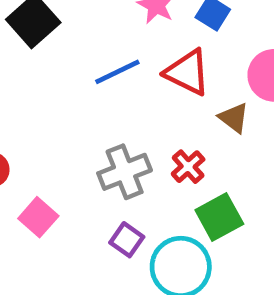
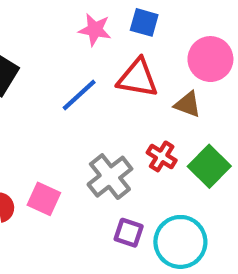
pink square: (38, 217) -> (44, 199), moved
green square: (219, 217) -> (209, 166), moved

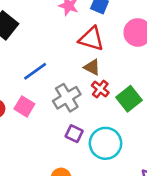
blue line: (79, 95) -> (35, 71), moved
brown triangle: (188, 104) -> (92, 67), moved

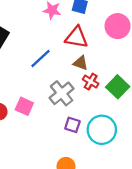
blue line: (35, 71) -> (41, 59), moved

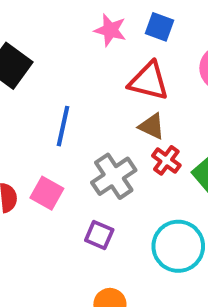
blue line: (41, 59) -> (63, 126), moved, turned -40
purple square: (72, 125) -> (99, 235), moved

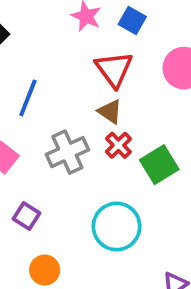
red triangle: (149, 81) -> (114, 69), turned 30
purple square: (99, 235) -> (26, 216), moved

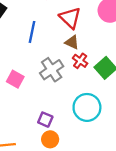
blue line: (28, 98) -> (32, 32), moved
purple square: (26, 216) -> (45, 120), moved

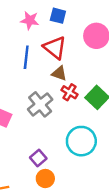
blue line: (32, 32) -> (26, 57), moved
purple square: (45, 120) -> (38, 158), turned 32

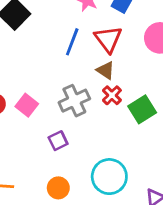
cyan circle: (81, 141) -> (109, 177), moved
purple square: (38, 158) -> (58, 141), moved

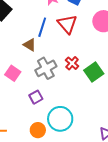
brown triangle: (106, 70) -> (30, 45), moved
cyan circle: (109, 177) -> (60, 119), moved

